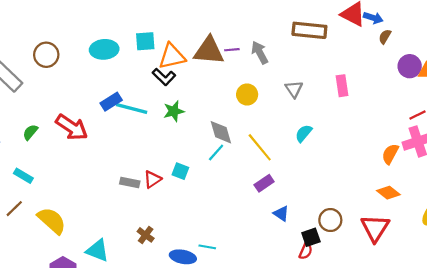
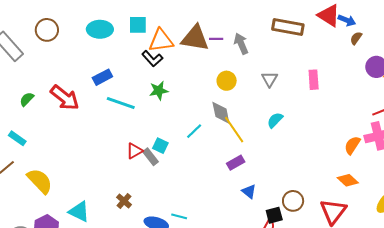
cyan line: (132, 109) -> (121, 103), moved
gray diamond: (221, 132) -> (221, 113), moved
gray rectangle: (130, 182) -> (150, 157), moved, turned 36

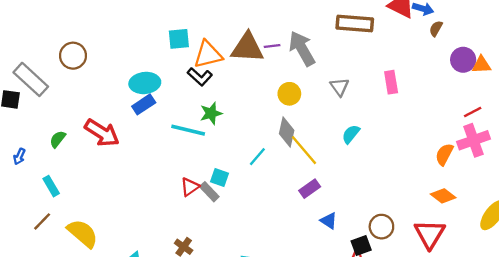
cyan ellipse: (100, 29) -> (145, 83), moved
gray arrow: (241, 44) -> (302, 49), size x1.4
cyan line: (121, 103) -> (188, 130), moved
gray diamond: (221, 113) -> (287, 132), turned 30
cyan rectangle: (17, 138) -> (51, 186), turned 30

